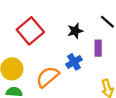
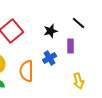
orange semicircle: (48, 77) -> (27, 71), turned -50

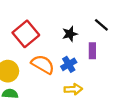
orange semicircle: (27, 71) -> (43, 64), moved, turned 120
yellow arrow: (79, 81) -> (73, 89), moved, turned -77

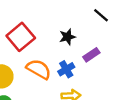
black line: (101, 25) -> (101, 15), moved
purple rectangle: (92, 51) -> (91, 55), turned 56

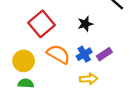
purple rectangle: (91, 55) -> (104, 54), moved

